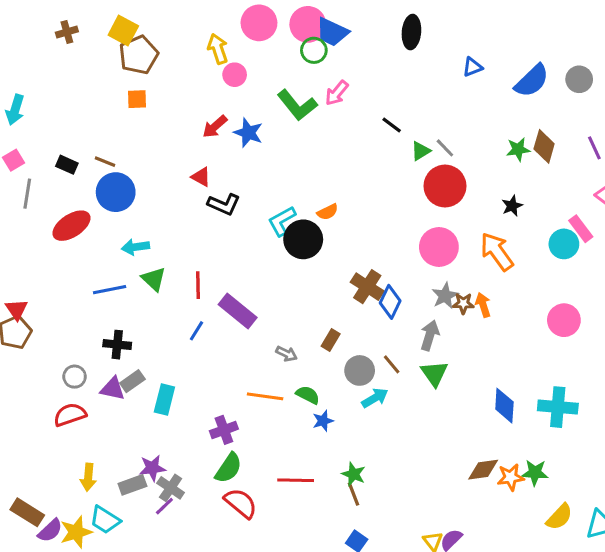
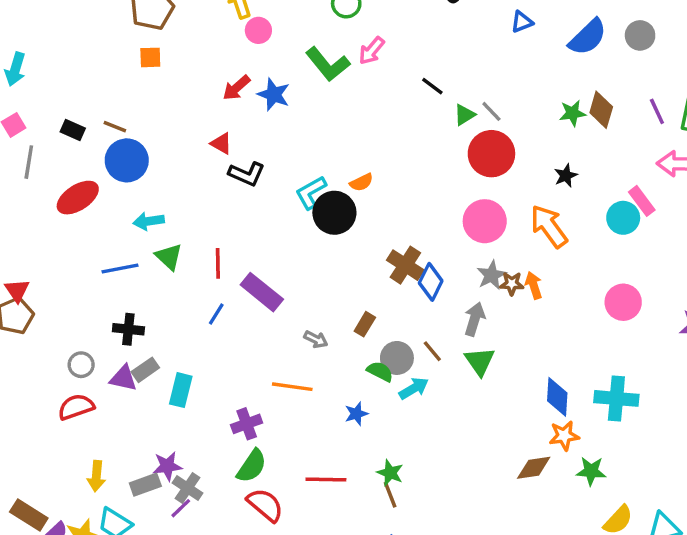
green semicircle: (308, 395) -> (380, 371), moved
orange star: (511, 477) -> (564, 436), moved

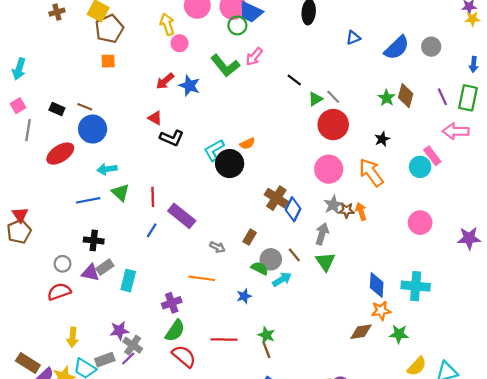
green star: (573, 113) -> (387, 98), turned -30
gray rectangle: (145, 485) -> (105, 360), moved

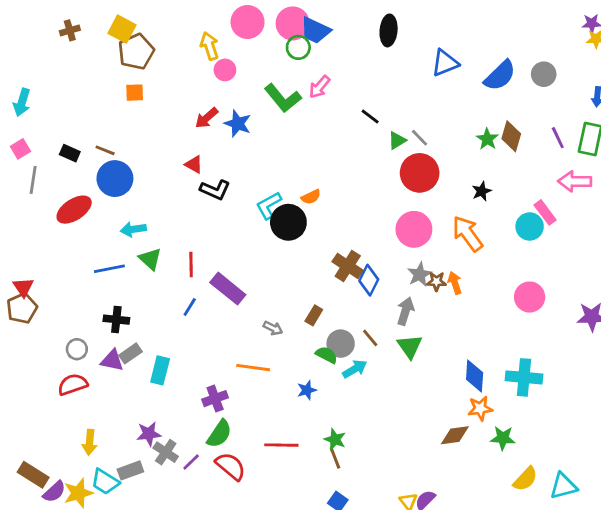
blue triangle: (353, 38) -> (445, 63), size x1.5
purple line: (128, 358) -> (191, 462), moved

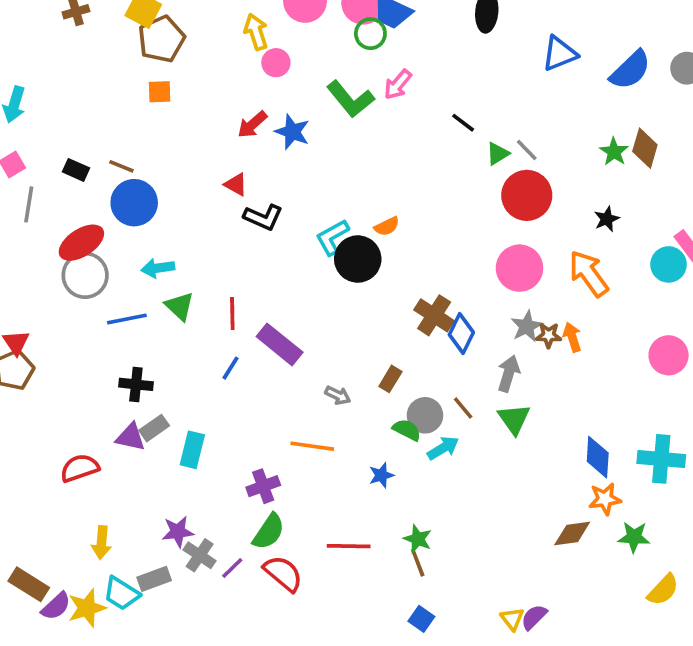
gray circle: (77, 349) -> (85, 275), moved, size x1.6

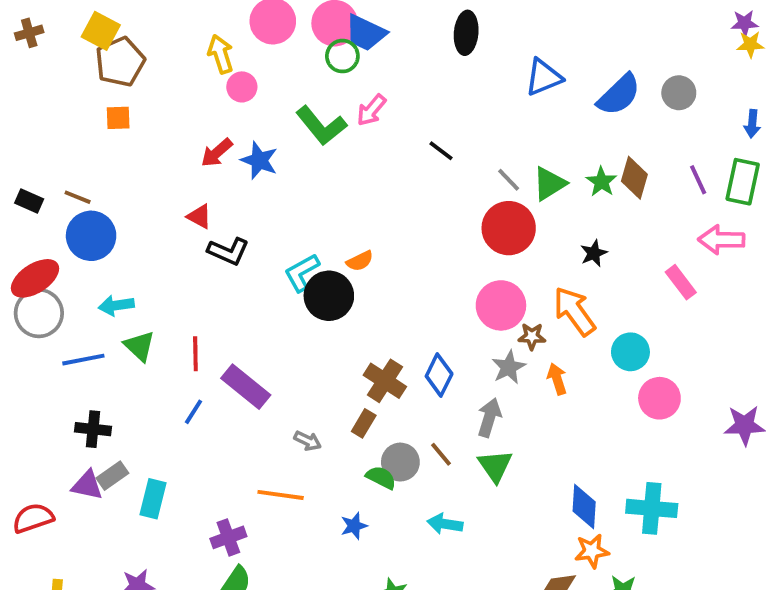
green triangle: (498, 154) -> (549, 184), moved, size x1.4
cyan circle: (669, 264) -> (630, 352), moved
brown cross: (434, 315) -> (385, 381), moved
brown star: (549, 335) -> (532, 336), moved
cyan arrow: (443, 448) -> (445, 524), moved, turned -140

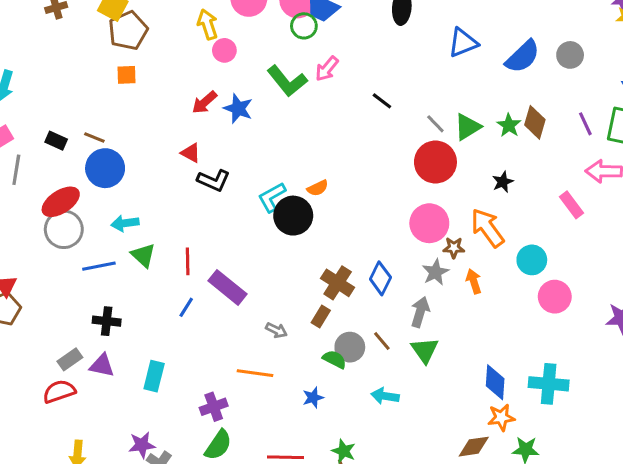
gray rectangle: (112, 476) -> (70, 359), moved

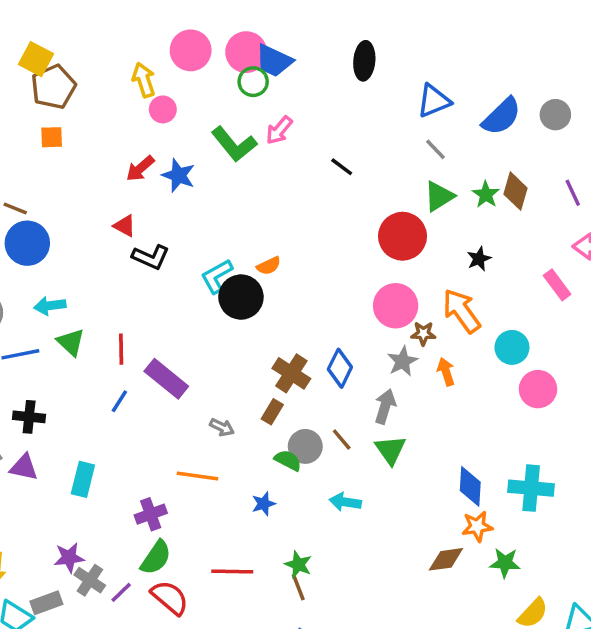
gray line: (435, 124) -> (436, 149), moved

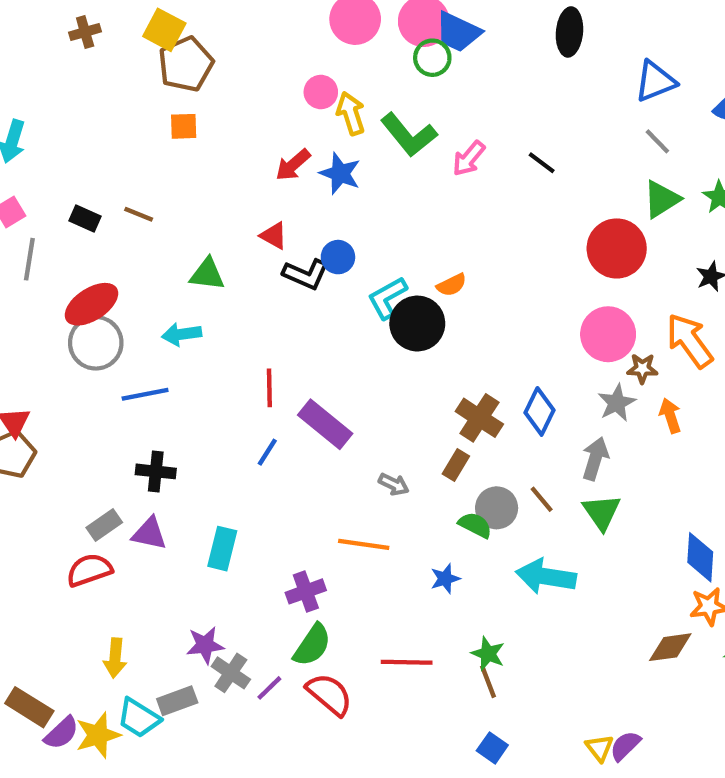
yellow arrow: (144, 80) -> (351, 113), moved
pink arrow: (279, 130) -> (469, 158), moved
blue circle: (27, 243) -> (338, 257), moved, size x0.6
green triangle: (71, 342) -> (207, 274), moved, turned -36
cyan arrow: (345, 502) -> (546, 576), size x1.5

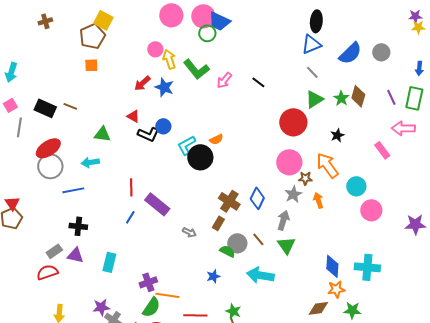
yellow square: (164, 30) -> (103, 20), moved
black ellipse: (569, 32) -> (316, 21), moved
black rectangle: (85, 218) -> (45, 108), size x1.5
orange line: (364, 544) -> (167, 295), moved

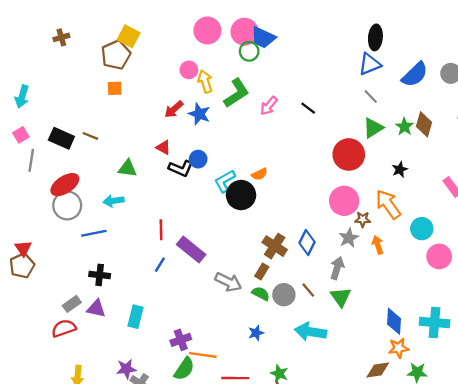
green L-shape: (196, 69) -> (236, 93), turned -84
gray arrow: (189, 232) -> (228, 282), size x1.6
green semicircle: (227, 251) -> (261, 294), moved

